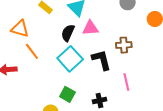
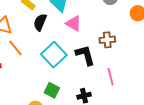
pink triangle: (90, 28) -> (74, 23), turned 36
black semicircle: (68, 33) -> (40, 22), moved

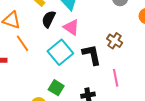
pink triangle: (74, 23) -> (71, 27), moved
brown cross: (107, 40) -> (115, 41), turned 35

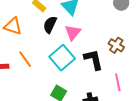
pink triangle: (71, 27) -> (73, 32), turned 36
orange line: (22, 43) -> (25, 59), moved

